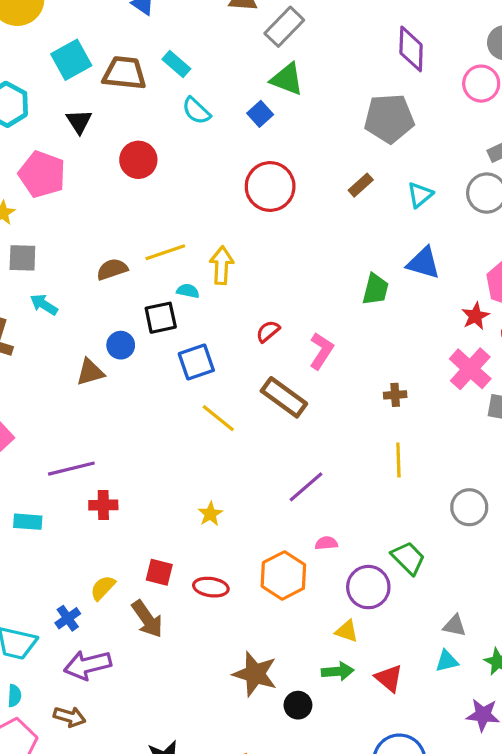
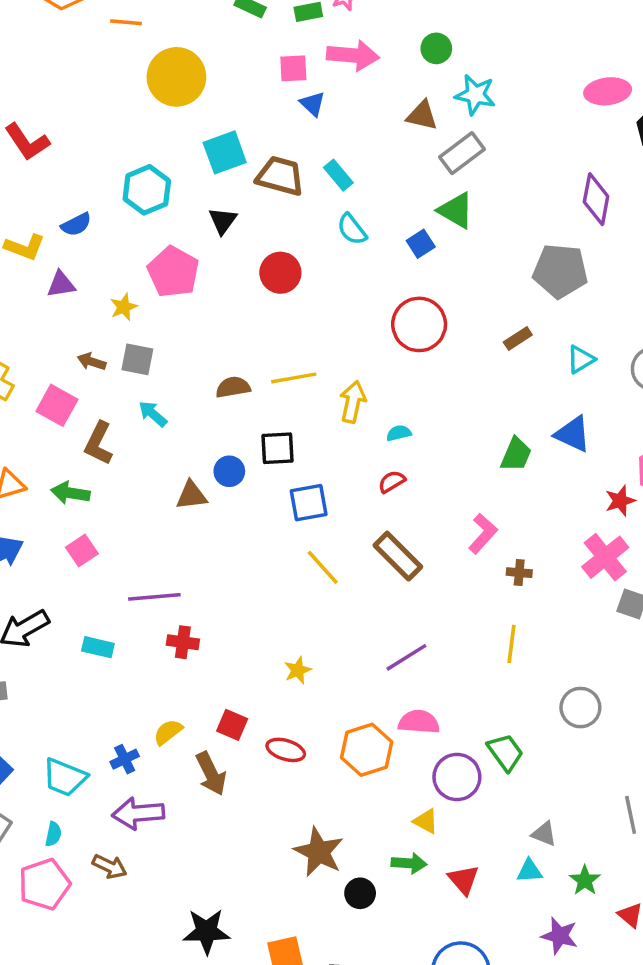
cyan semicircle: (188, 291) -> (399, 433), moved, turned -35
pink L-shape: (321, 351) -> (483, 534), moved
pink semicircle: (326, 543) -> (419, 722), size x1.6

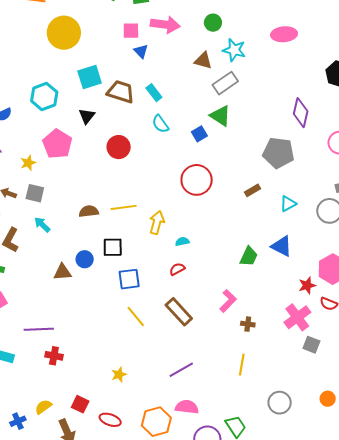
pink ellipse: (608, 91) -> (284, 34), moved

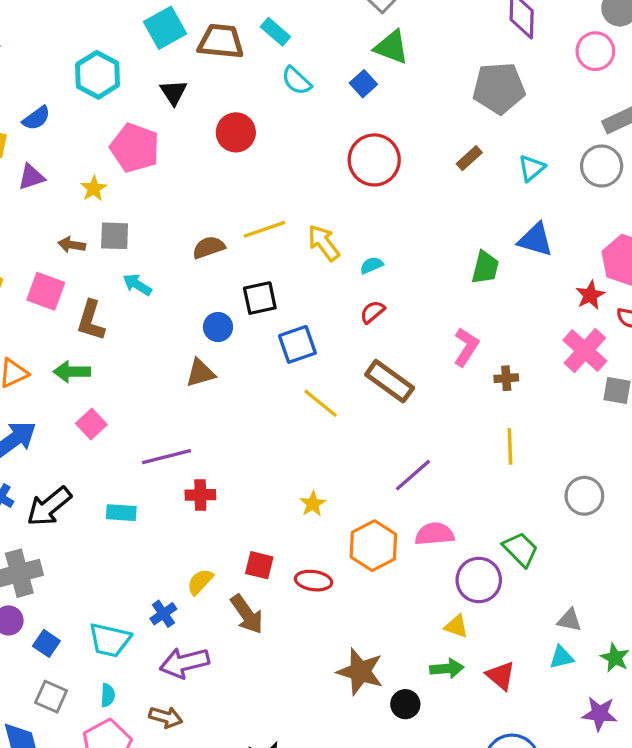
yellow arrow: (157, 223) -> (324, 243), turned -40
brown triangle: (62, 272) -> (200, 373), moved
orange hexagon: (156, 422) -> (373, 546), moved

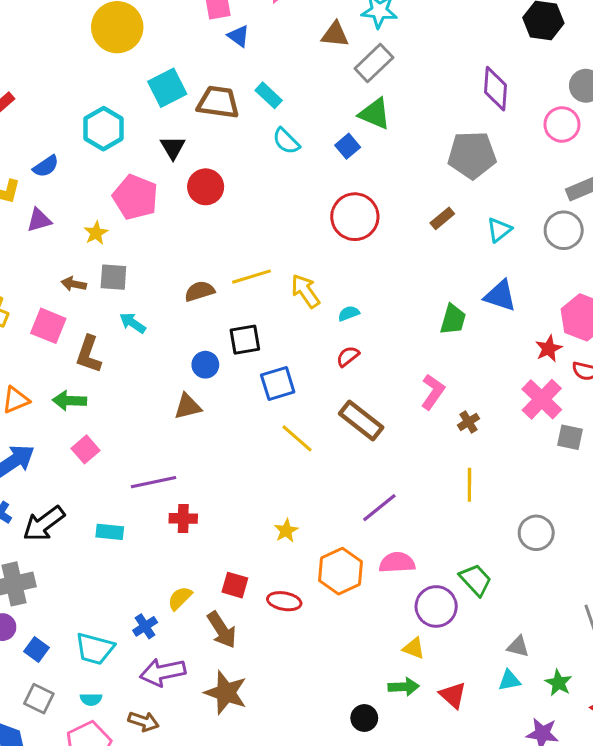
red circle: (236, 132) -> (206, 187), moved
brown cross: (506, 378) -> (468, 422), turned -30
brown star: (360, 672) -> (226, 693), moved
cyan semicircle: (108, 695) -> (91, 699), turned 85

